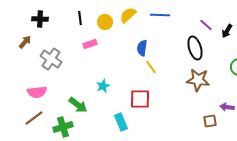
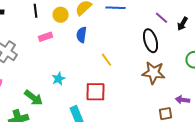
blue semicircle: (142, 48) -> (82, 35), moved

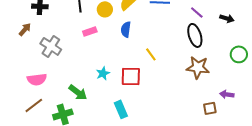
purple line: (162, 18) -> (197, 12), moved
black arrow: (183, 24) -> (227, 18), turned -104
red square: (96, 92) -> (131, 76), moved

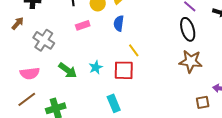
yellow line: (151, 54) -> (134, 50), moved
green arrow: (78, 92) -> (68, 70), moved

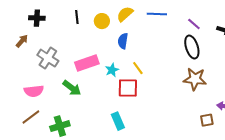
pink rectangle: (83, 25) -> (87, 63), moved, size x1.6
cyan star: (96, 67) -> (112, 70), moved

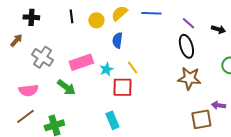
brown square: (207, 120) -> (201, 119), size x1.5

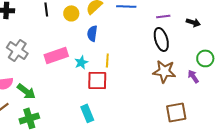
purple line: (188, 23) -> (163, 16), turned -48
yellow line: (132, 67) -> (107, 60), turned 40
green arrow: (66, 87) -> (26, 91), moved
purple arrow: (218, 105) -> (193, 76), moved, turned 48

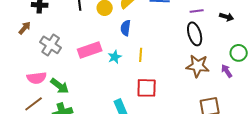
red square: (97, 80) -> (147, 88), moved

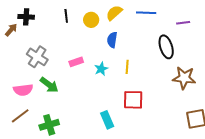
brown arrow: (25, 28) -> (11, 30), moved
black ellipse: (195, 34) -> (166, 47), moved
pink rectangle: (90, 50) -> (76, 62), size x0.6
green arrow: (60, 86) -> (49, 85), moved

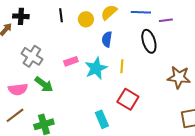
purple line: (183, 23) -> (166, 20), moved
black ellipse: (166, 47) -> (149, 41), moved
cyan star: (101, 69) -> (96, 68), size x1.6
red square: (133, 100) -> (128, 99), turned 30

